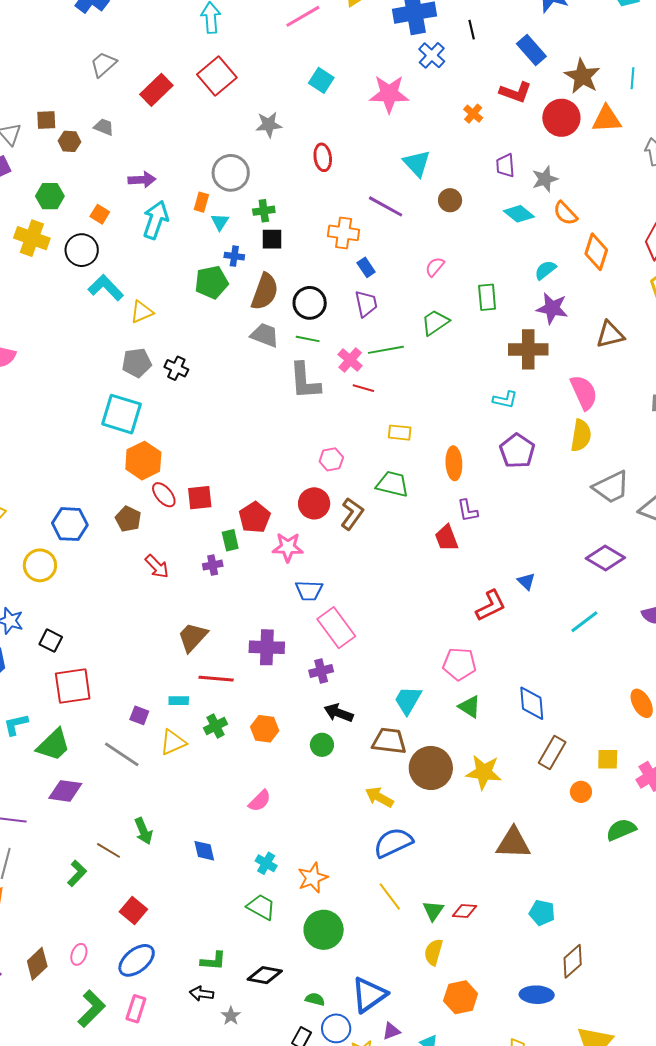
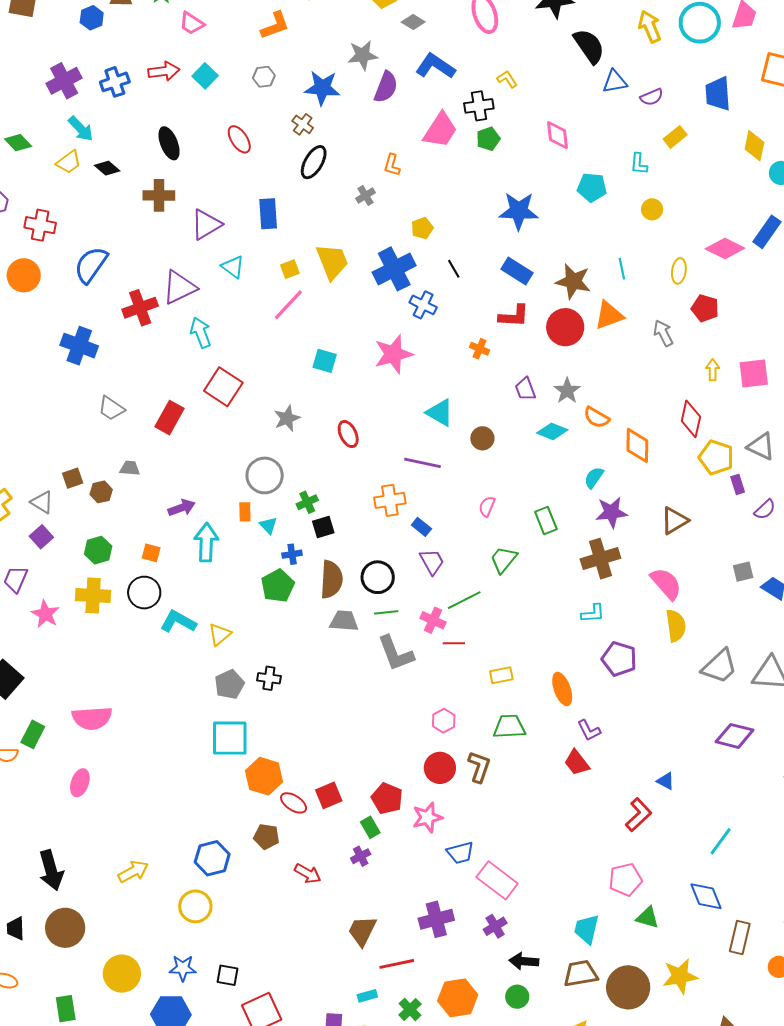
gray trapezoid: (103, 64) -> (111, 408), turned -88
cyan line: (584, 622) -> (721, 841), moved
orange hexagon: (265, 729) -> (458, 998), size x1.4

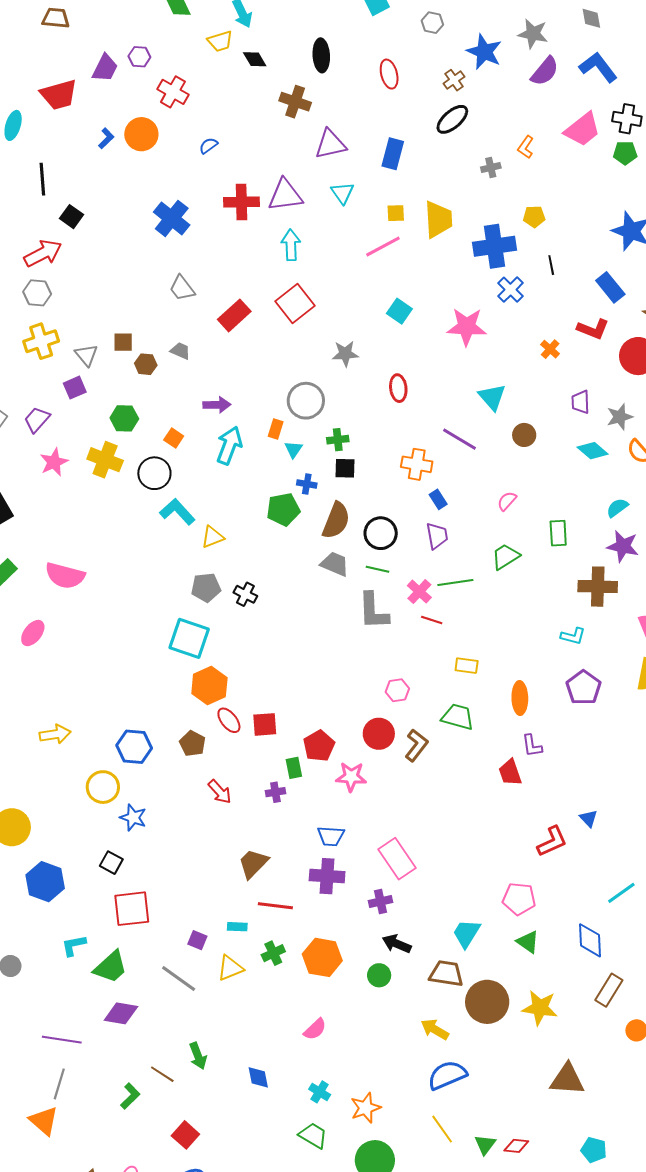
gray diamond: (413, 22) -> (591, 18), turned 30
blue semicircle: (91, 265) -> (208, 146), size x0.5
blue trapezoid: (460, 853) -> (331, 836), moved
blue star: (183, 968) -> (133, 818), moved

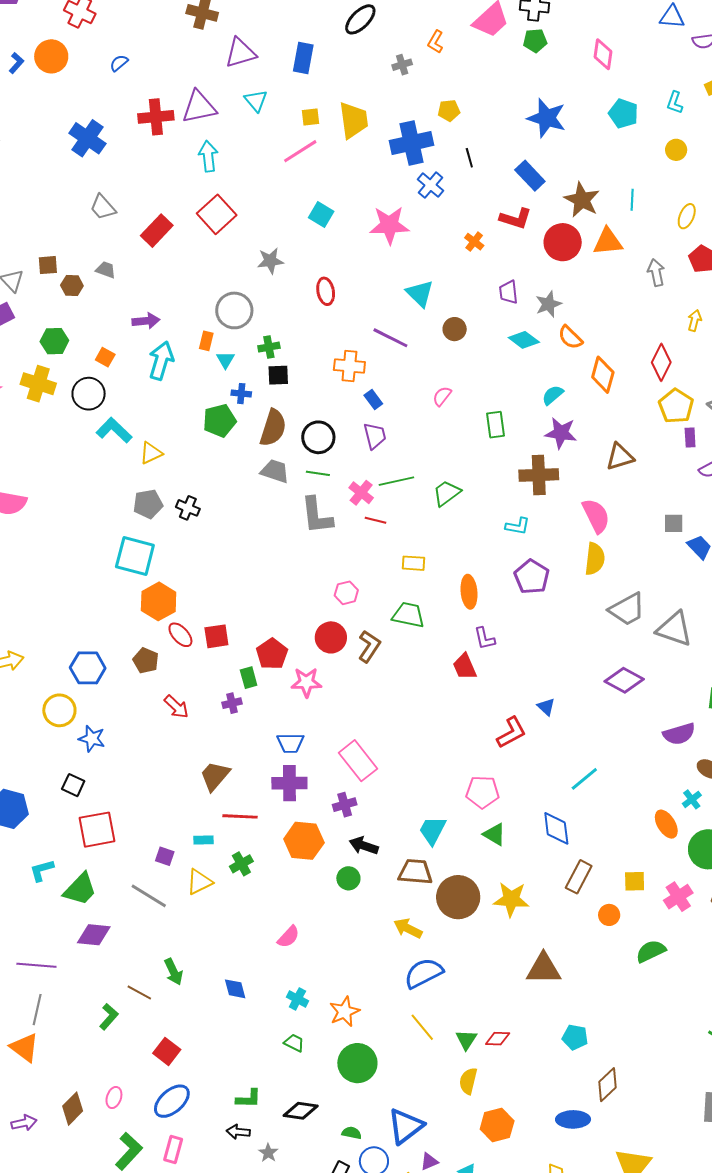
green trapezoid: (505, 557) -> (447, 493), moved
orange hexagon: (322, 957) -> (304, 841), moved
green trapezoid: (313, 1135) -> (294, 1043), size x0.7

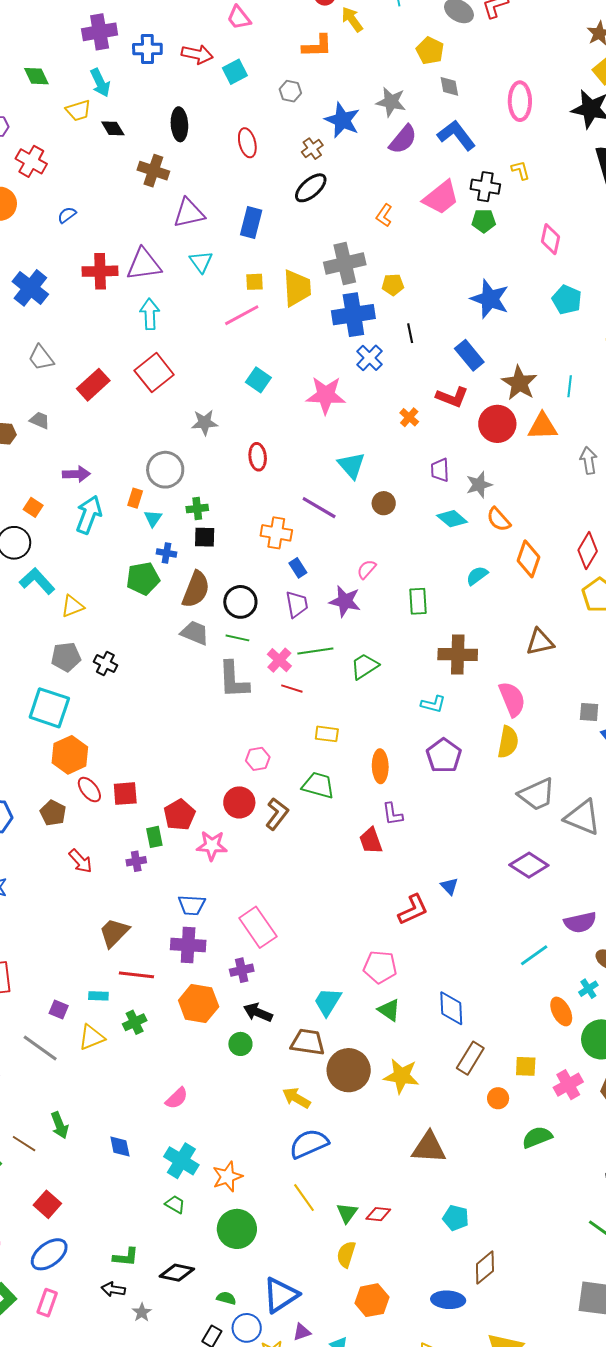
gray cross: (402, 65) -> (345, 263), moved, size x2.0
purple star: (561, 433) -> (345, 601), moved
cyan line: (584, 779) -> (534, 955), moved
cyan cross: (297, 999) -> (181, 1161), size x1.6

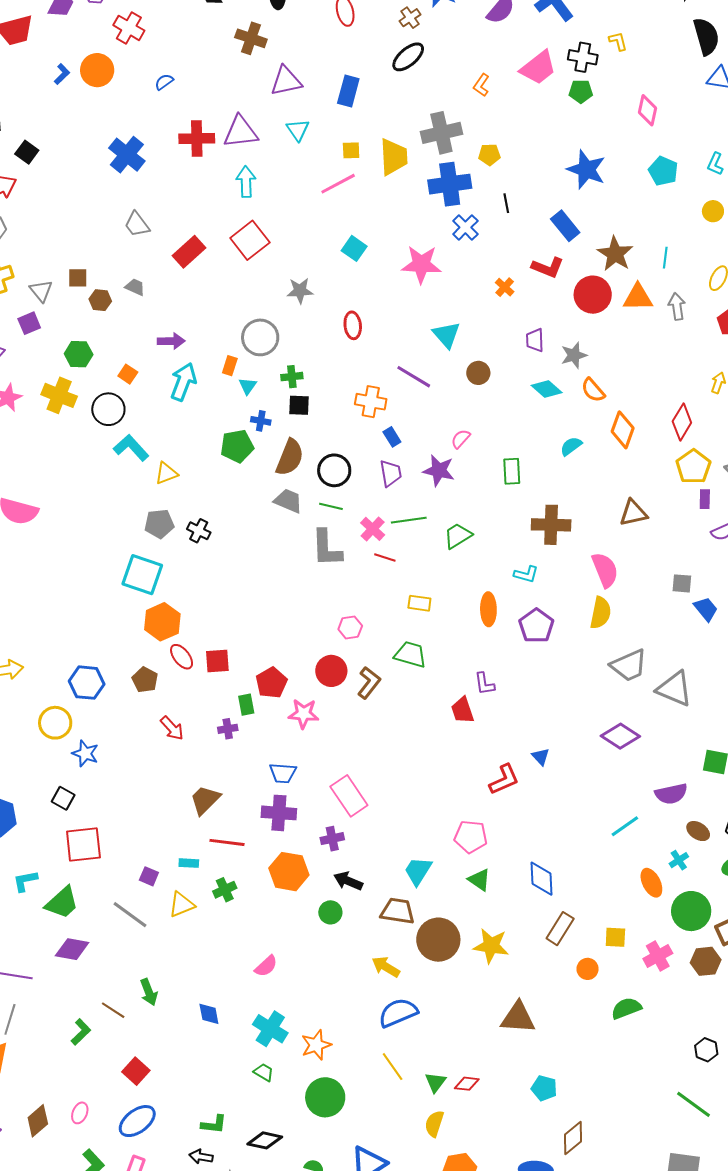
gray arrow: (589, 460) -> (677, 306), moved
orange ellipse: (380, 766) -> (488, 609), moved

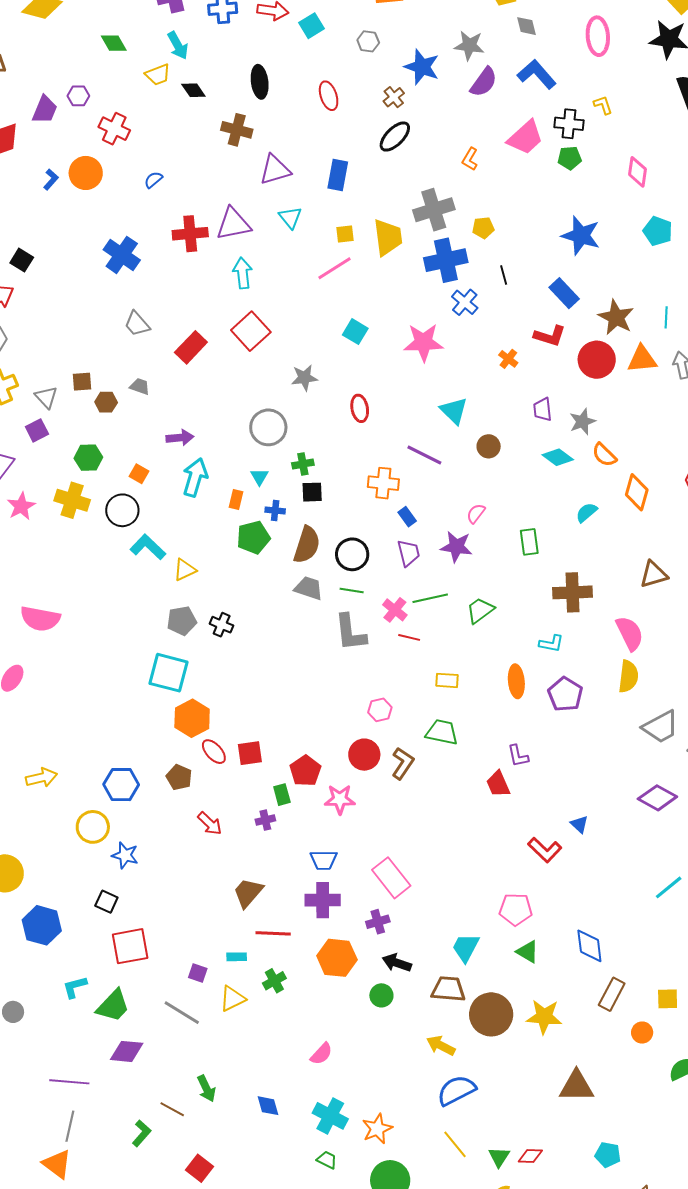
orange rectangle: (230, 366) -> (236, 500), moved
red L-shape: (504, 780) -> (545, 850), turned 72

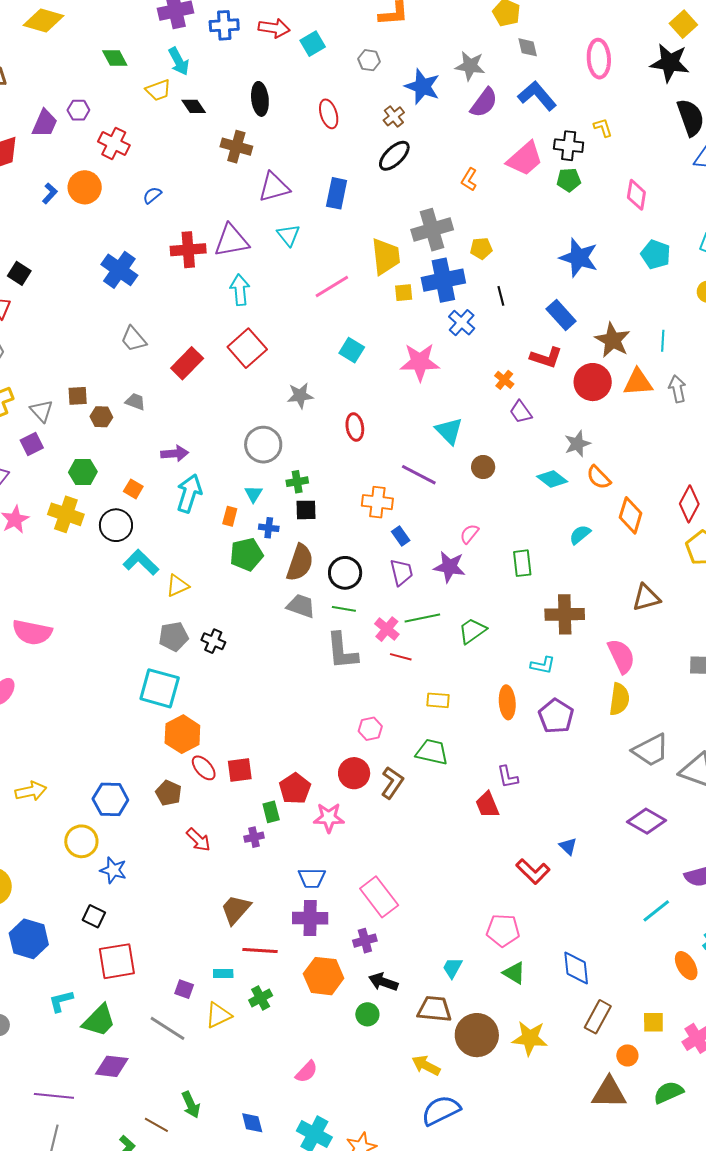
yellow square: (345, 234) -> (404, 293), moved
purple trapezoid: (542, 410) -> (521, 412), moved, turned -30
cyan trapezoid: (466, 948) -> (452, 968), size x0.7
brown triangle: (576, 1086) -> (609, 1093), moved

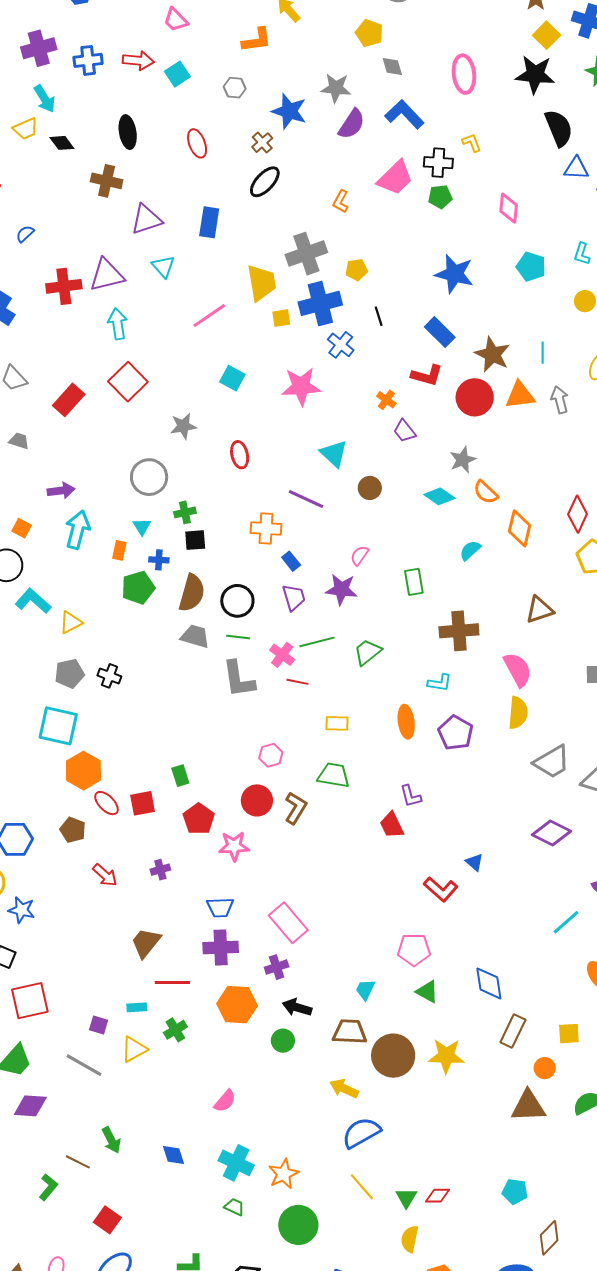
green rectangle: (271, 812) -> (180, 776), moved

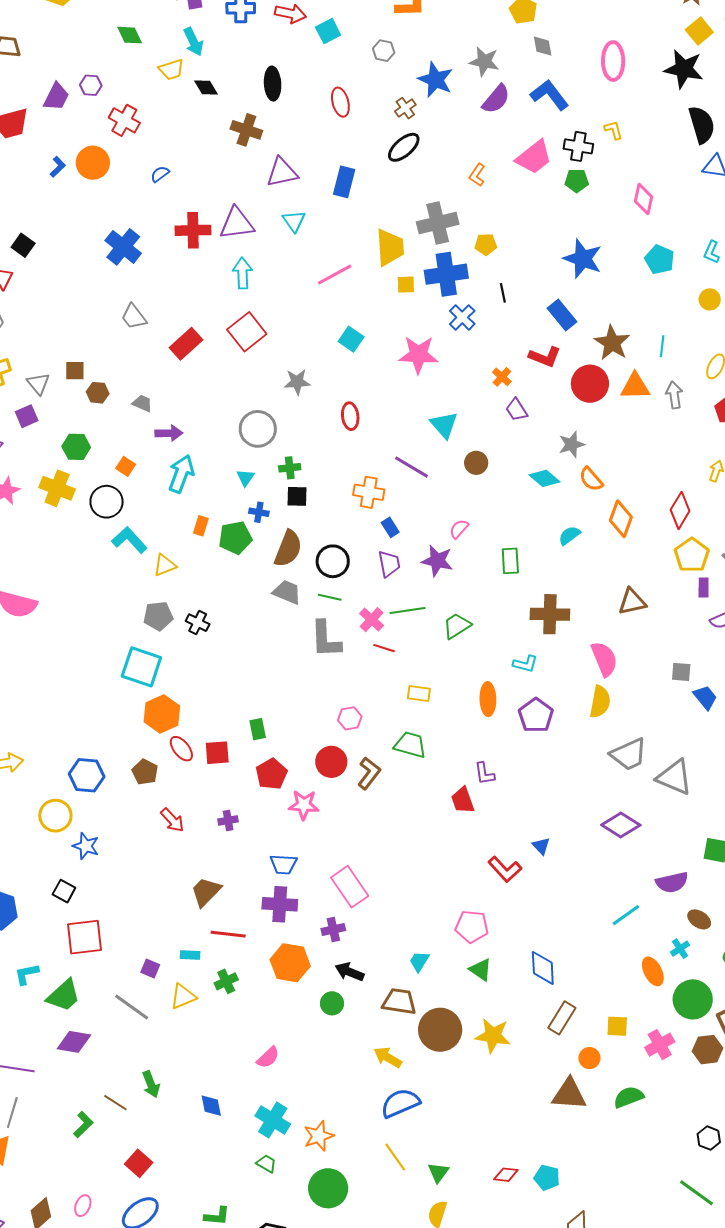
gray trapezoid: (19, 441) -> (142, 403), moved
orange rectangle: (119, 550) -> (201, 526), moved
red diamond: (437, 1196) -> (506, 1175), moved

